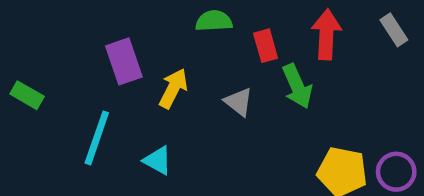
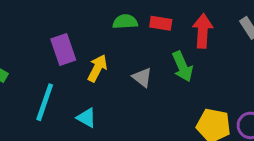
red rectangle: (266, 46) -> (161, 23), moved, turned -65

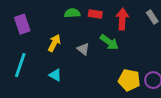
purple rectangle: (63, 50) -> (22, 24), moved
green arrow: (182, 67) -> (109, 42), turned -30
cyan triangle: (86, 118) -> (55, 75), moved

